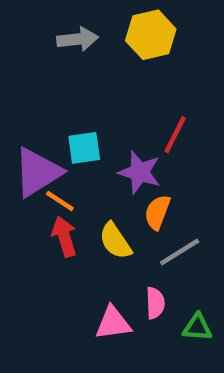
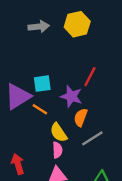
orange line: (60, 201) -> (40, 109), moved
red arrow: (64, 237) -> (18, 164), moved
pink semicircle: (155, 303) -> (57, 150), moved

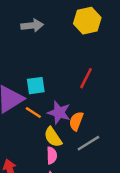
yellow hexagon: (77, 24) -> (87, 21), moved
purple star: (71, 96) -> (59, 113), moved

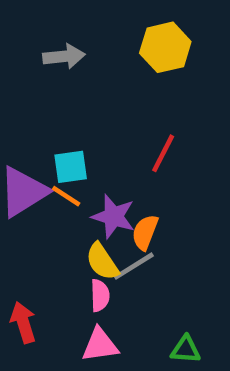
orange line: (33, 113) -> (66, 196), moved
gray line: (88, 143) -> (134, 266), moved

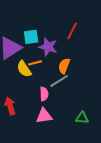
orange line: (66, 196) -> (35, 63), moved, turned -48
purple star: (113, 216) -> (48, 47), moved
yellow semicircle: (102, 262) -> (24, 69), moved

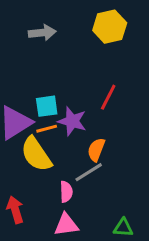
orange line: (35, 63) -> (47, 129), moved
yellow semicircle: (24, 69) -> (36, 154), size x1.4

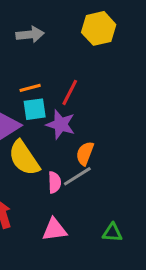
red line: (108, 97) -> (70, 92), moved
orange line: (47, 129) -> (30, 88), moved
pink semicircle: (66, 192) -> (54, 182), moved

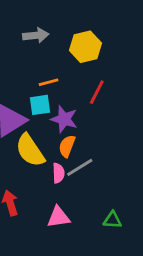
yellow hexagon: (99, 28) -> (85, 47), moved
orange line: (30, 88) -> (49, 82), moved
red line: (70, 92) -> (97, 92), moved
orange semicircle: (85, 153) -> (67, 146), moved

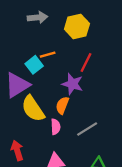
cyan square: (40, 105) -> (34, 65), moved, turned -30
purple star: (64, 119) -> (72, 84), moved
gray line: (80, 167) -> (87, 129), moved

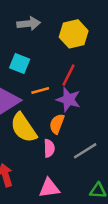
orange line: (48, 55) -> (40, 90), moved
red line: (86, 63) -> (68, 75), moved
cyan square: (34, 65) -> (20, 64), moved, turned -30

